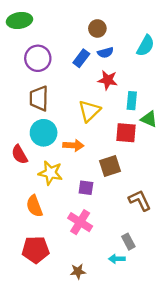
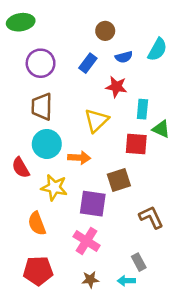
blue semicircle: (105, 53) -> (124, 57), moved
purple square: (86, 188) -> (93, 204), size x1.6
brown star: (78, 271) -> (90, 279), moved

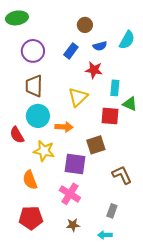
gray rectangle: (139, 262) -> (112, 211), turned 48
cyan arrow: (126, 281) -> (105, 235), moved

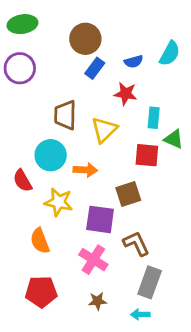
brown circle: (85, 25) -> (85, 39), moved, size x1.5
purple circle: (33, 51) -> (20, 68), moved
brown trapezoid: (34, 86) -> (65, 115), moved
brown L-shape: (122, 175) -> (136, 244), moved
gray rectangle: (112, 211) -> (150, 282), size x1.6

